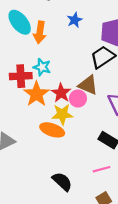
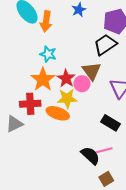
red cross: (21, 76) -> (30, 104), moved
brown triangle: (88, 85) -> (91, 71), turned 30
black semicircle: (62, 182) -> (90, 156), moved

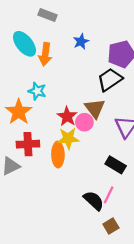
cyan star: (48, 54) -> (37, 91), moved
orange star: (43, 79) -> (19, 112), moved
orange ellipse: (58, 113) -> (58, 155), turned 70
pink line: (104, 150) -> (109, 195), turned -49

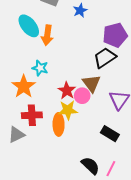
blue star: (81, 42) -> (80, 10), moved
pink line: (109, 195) -> (111, 169), moved

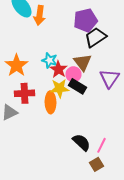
purple pentagon: (115, 35) -> (86, 20), moved
cyan star: (40, 68) -> (50, 60), moved
black rectangle: (110, 134) -> (78, 86), moved

